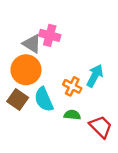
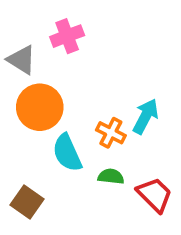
pink cross: (50, 35) -> (67, 36), moved, turned -36
gray triangle: (32, 44) -> (22, 60), moved
brown square: (18, 99) -> (27, 202), moved

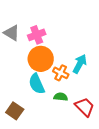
pink cross: (67, 36) -> (37, 35), moved
orange circle: (40, 107) -> (41, 59), moved

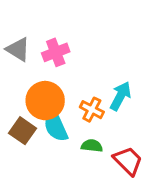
orange circle: (41, 59) -> (45, 101), moved
brown square: (15, 111) -> (23, 131), moved

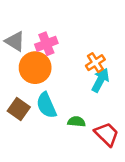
orange circle: (45, 101) -> (35, 68), moved
orange cross: (92, 110) -> (95, 63), moved, turned 30

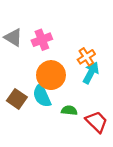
orange circle: (35, 68) -> (51, 75), moved

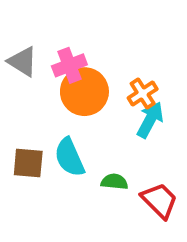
orange circle: (51, 75) -> (84, 92), moved
brown square: (17, 99) -> (28, 163), turned -30

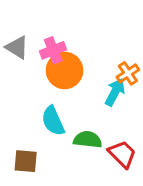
orange cross: (143, 94) -> (128, 73), moved
brown square: (28, 163) -> (26, 161), moved
green semicircle: (114, 182) -> (88, 140), size x1.4

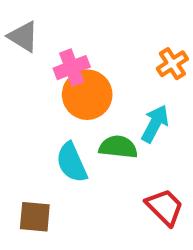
gray triangle: (17, 47) -> (23, 37), moved
orange cross: (128, 73) -> (172, 64), moved
green semicircle: (88, 140) -> (118, 147), moved

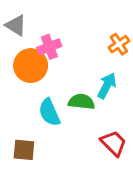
orange circle: (87, 95) -> (31, 66), moved

